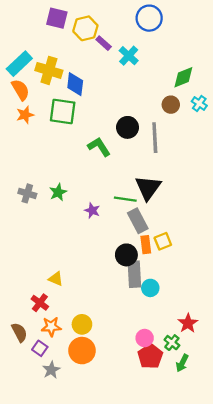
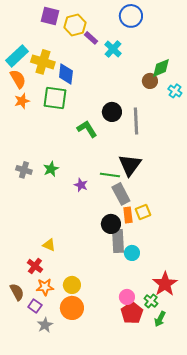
brown circle: (171, 105) -> (150, 81), moved
red star: (188, 323) -> (165, 284), size x1.4

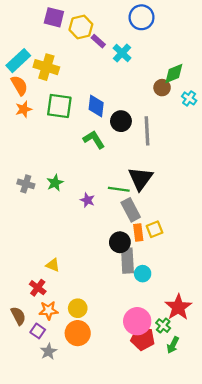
blue diamond: (66, 74) -> (96, 106), moved
pink circle: (127, 297) -> (137, 321), size x1.6
red pentagon: (132, 313) -> (143, 339), turned -30

